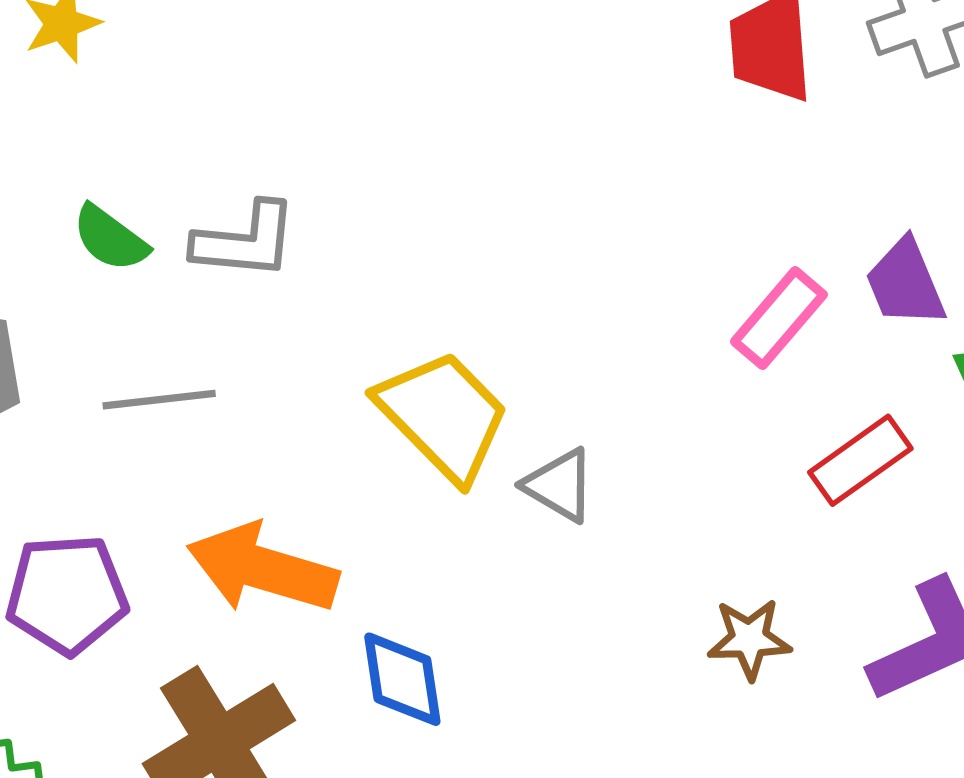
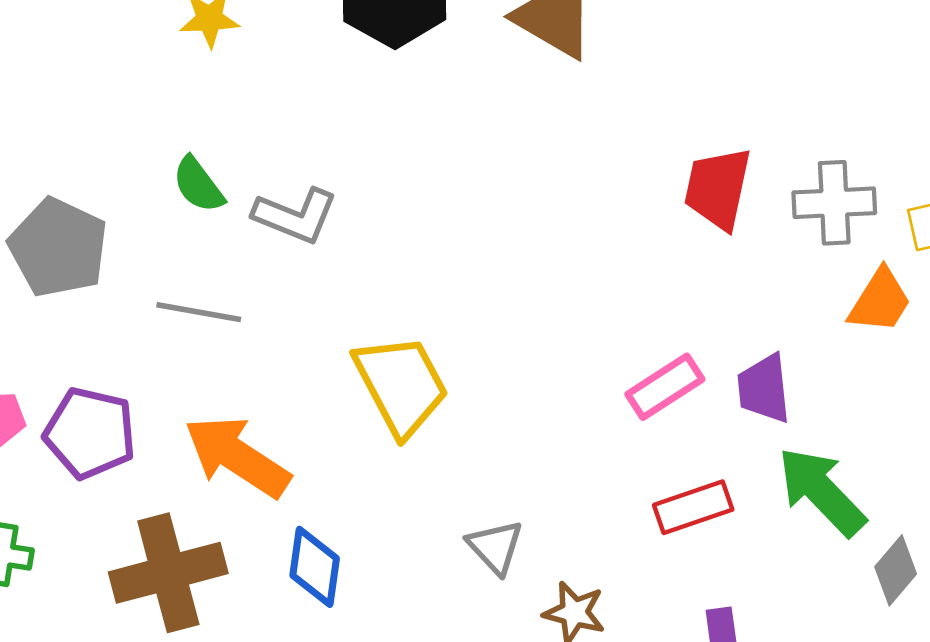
gray triangle: (559, 485) -> (495, 547), moved

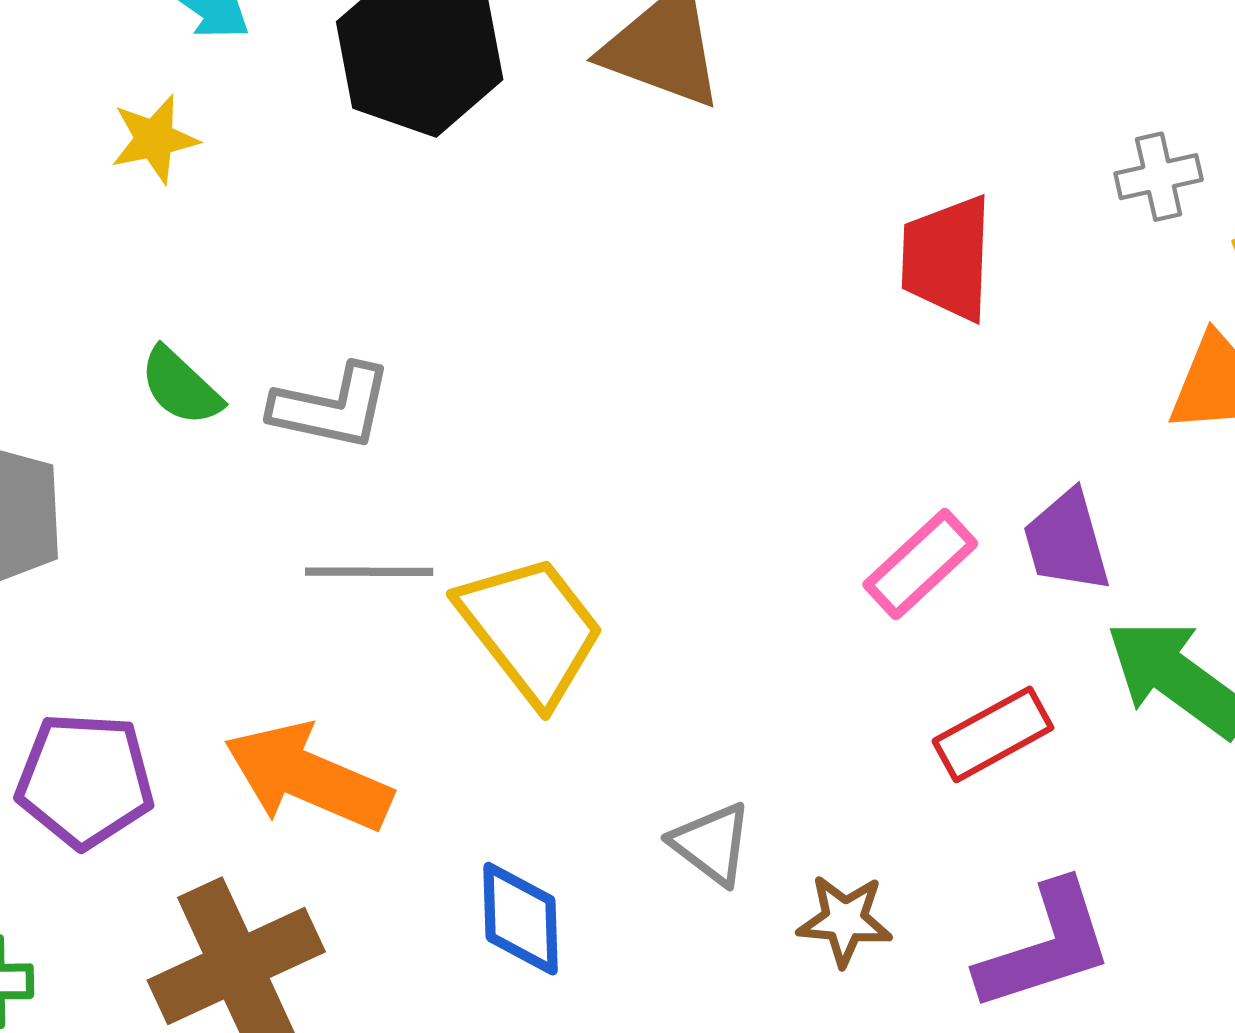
gray cross: (834, 203) -> (1159, 177), moved, size x0.7
gray line: (199, 312) -> (369, 572), moved
blue diamond: (315, 567) -> (521, 919), moved

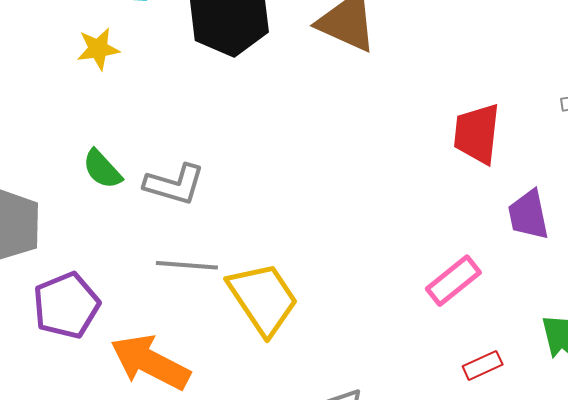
purple trapezoid: (1067, 541) -> (528, 215), moved
red rectangle: (993, 734) -> (483, 365), size x0.7
purple pentagon: (85, 780) -> (66, 305), moved, turned -30

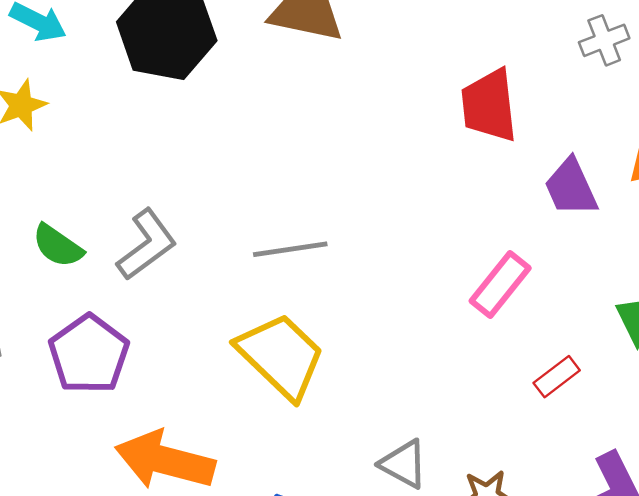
gray L-shape: (174, 184) -> (147, 245), turned -40
gray line: (187, 265) -> (290, 249), moved
purple pentagon: (66, 305) -> (89, 354), moved

